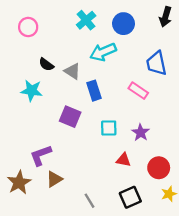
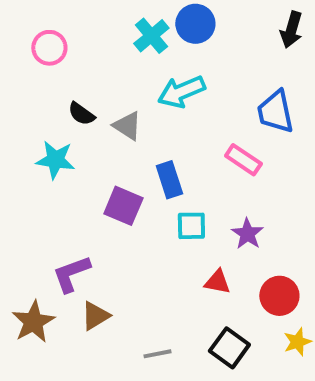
blue circle: (124, 24) -> (195, 24), moved
blue rectangle: (94, 91) -> (169, 180), moved
black square: (130, 197) -> (229, 348), turned -30
gray line: (89, 201) -> (157, 354), turned -70

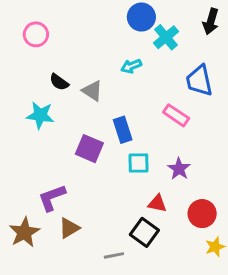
cyan cross: (151, 36) -> (166, 37), moved
cyan arrow: (181, 92) -> (131, 66), size x0.6
black square: (229, 348) -> (144, 232), moved

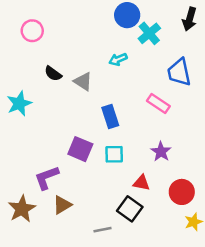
cyan star: (40, 115) -> (19, 104), moved, turned -30
purple square: (89, 149) -> (80, 149), moved
cyan square: (139, 163) -> (114, 154), moved

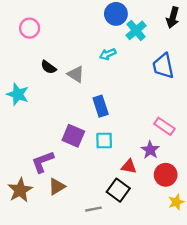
cyan star: (19, 104) -> (18, 94), turned -30
pink rectangle: (158, 104) -> (164, 126), moved
purple star: (161, 152) -> (150, 150), moved

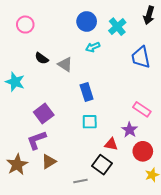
blue circle: (116, 14) -> (87, 21), moved
purple square: (73, 136) -> (44, 113), moved, turned 30

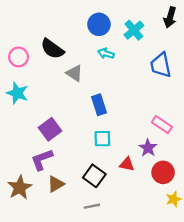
pink circle: (25, 25) -> (19, 57), moved
cyan arrow: (93, 47) -> (106, 53), turned 40
black semicircle: (42, 58) -> (52, 49), moved, size x1.5
black square: (102, 165) -> (94, 176), moved

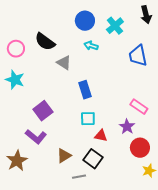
black arrow: (170, 17) -> (146, 15), turned -30
purple L-shape: (42, 160) -> (36, 137), turned -120
red triangle: (127, 164) -> (101, 136), moved
black square: (94, 176) -> (93, 159), moved
brown triangle: (56, 184) -> (64, 156), moved

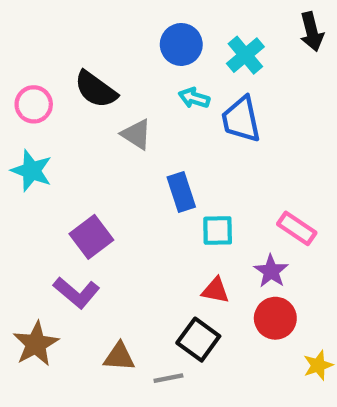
blue trapezoid: (138, 56) -> (241, 119), moved
cyan square: (88, 119) -> (218, 231), moved
red circle: (140, 148) -> (275, 318), moved
brown triangle: (64, 156) -> (119, 357), moved, turned 35

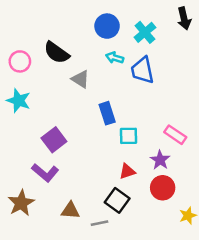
red triangle: (215, 290) -> (127, 171), turned -30

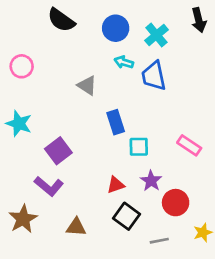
black semicircle: (56, 53) -> (61, 20), moved
cyan star: (19, 101) -> (19, 124), moved
purple star: (160, 160) -> (151, 181), moved
red triangle: (127, 171) -> (116, 185), moved
gray line: (99, 223) -> (159, 241), moved

